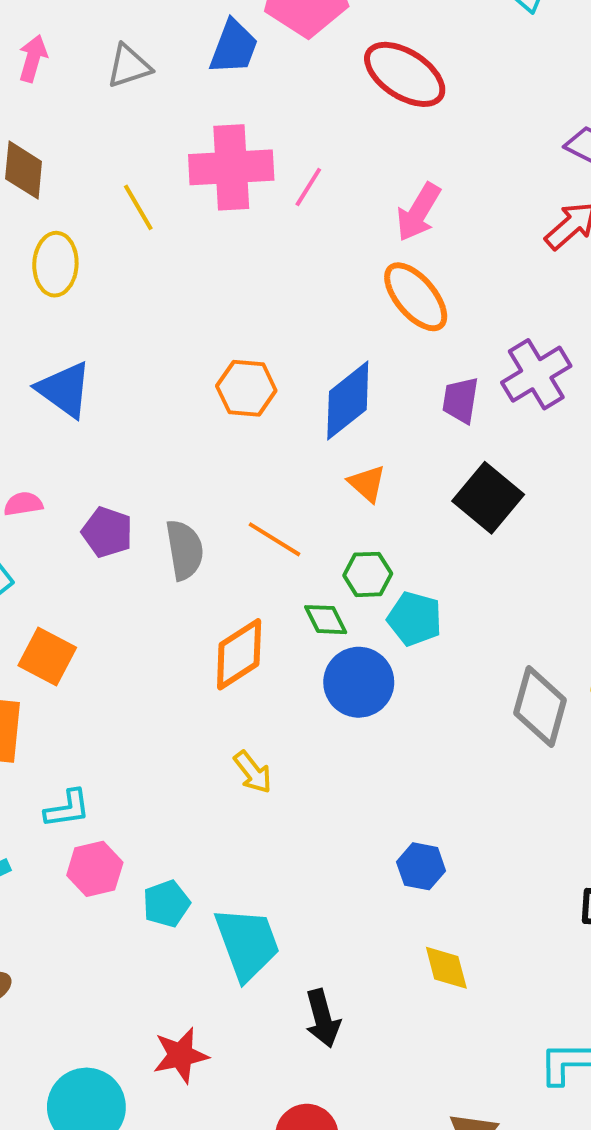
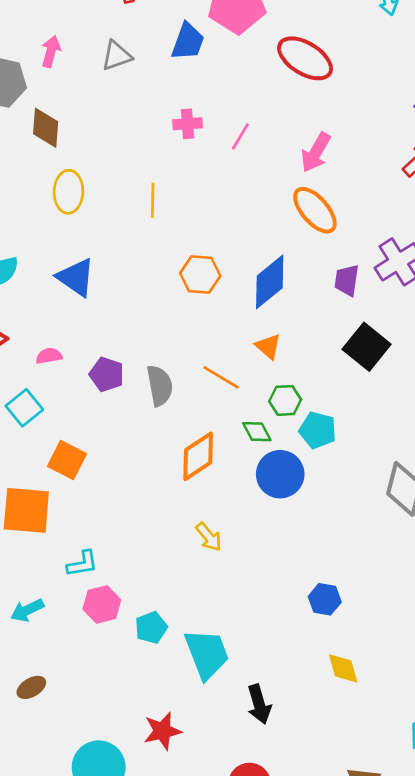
pink cross: (231, 167) -> (188, 124), size x0.5
yellow line: (138, 207) -> (153, 200), moved, turned 32
orange triangle: (367, 483) -> (268, 346), moved

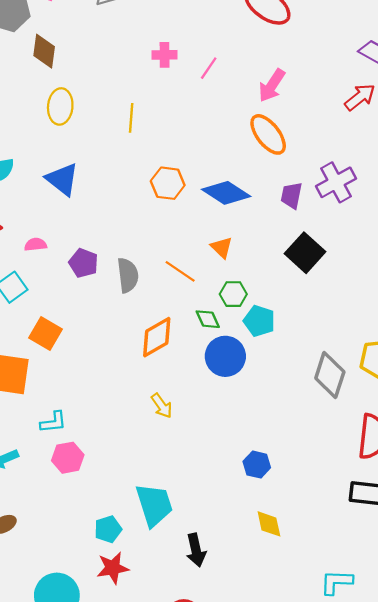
blue diamond: (270, 282) -> (226, 193), turned 69
cyan pentagon: (151, 628) -> (108, 529), moved

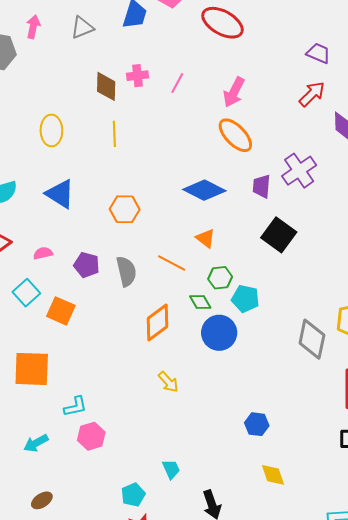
brown diamond: (44, 51) -> (106, 86), moved
orange hexagon: (168, 183) -> (125, 209), moved
orange square: (46, 334) -> (61, 311), moved
cyan trapezoid: (154, 505) -> (171, 469), size x0.5

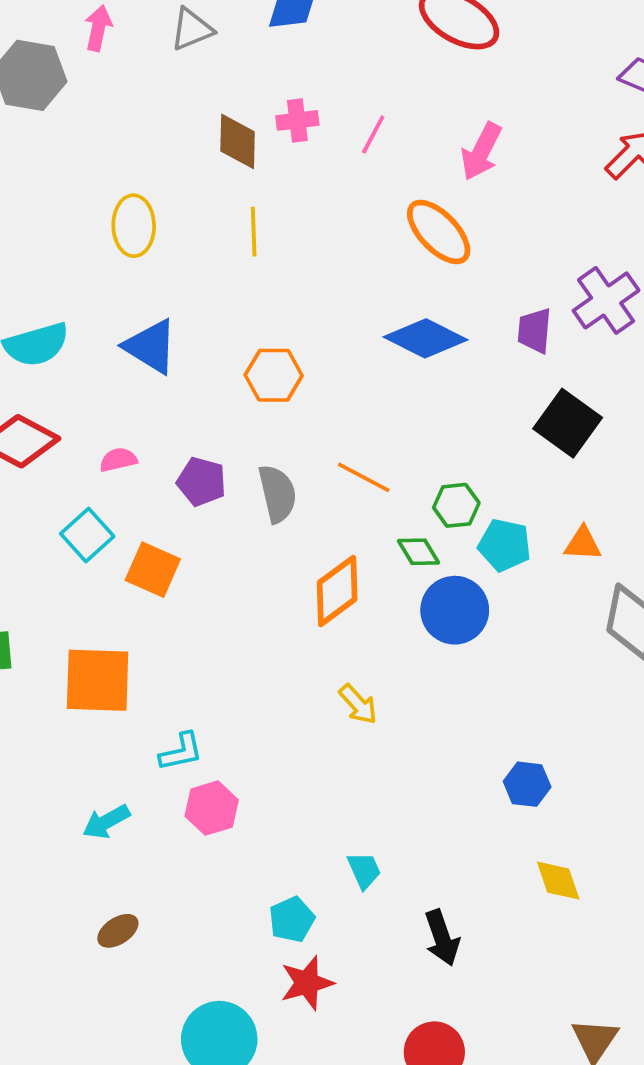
orange ellipse: (235, 135) -> (439, 232), moved
orange triangle: (206, 238) -> (583, 544), moved, turned -35

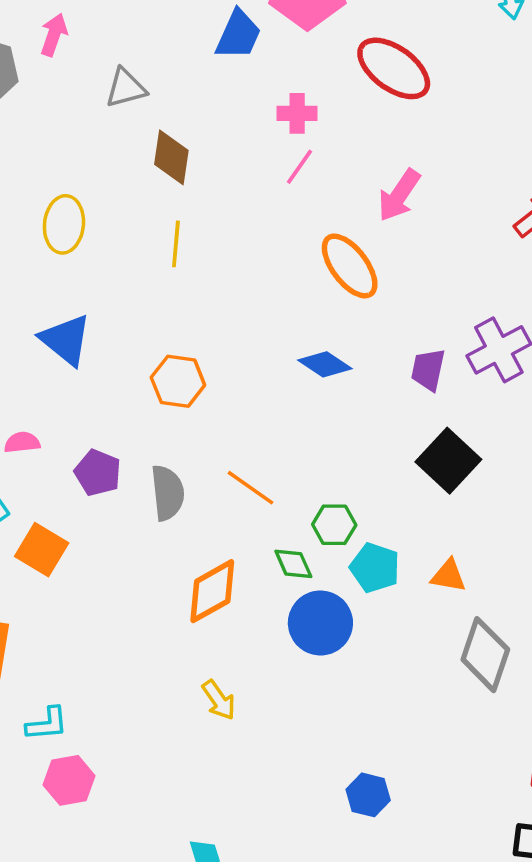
gray triangle: (192, 29) -> (126, 88), moved
pink cross: (297, 120) -> (297, 113), moved
blue diamond: (426, 338) -> (325, 364), size x0.7

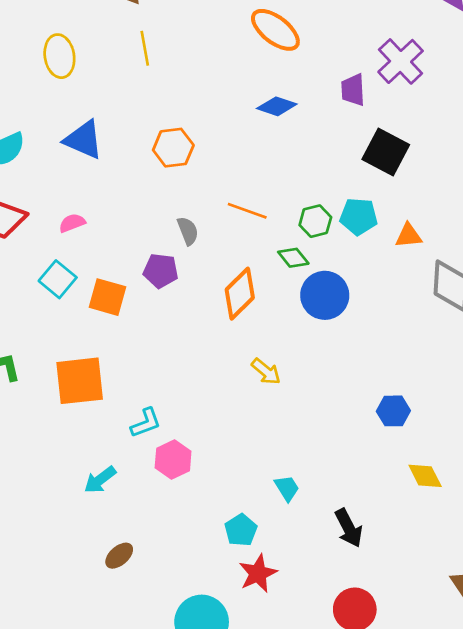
purple pentagon: (98, 473) -> (161, 271), moved
gray semicircle: (168, 493) -> (188, 231), size x0.7
cyan pentagon: (375, 568) -> (359, 216), moved

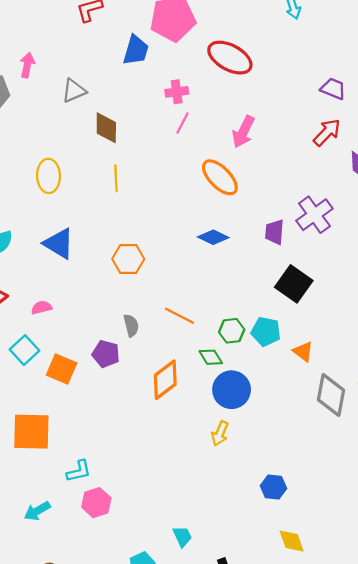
orange triangle: (409, 236) -> (303, 352), turned 35
yellow arrow: (266, 371) -> (220, 433), moved, turned 65

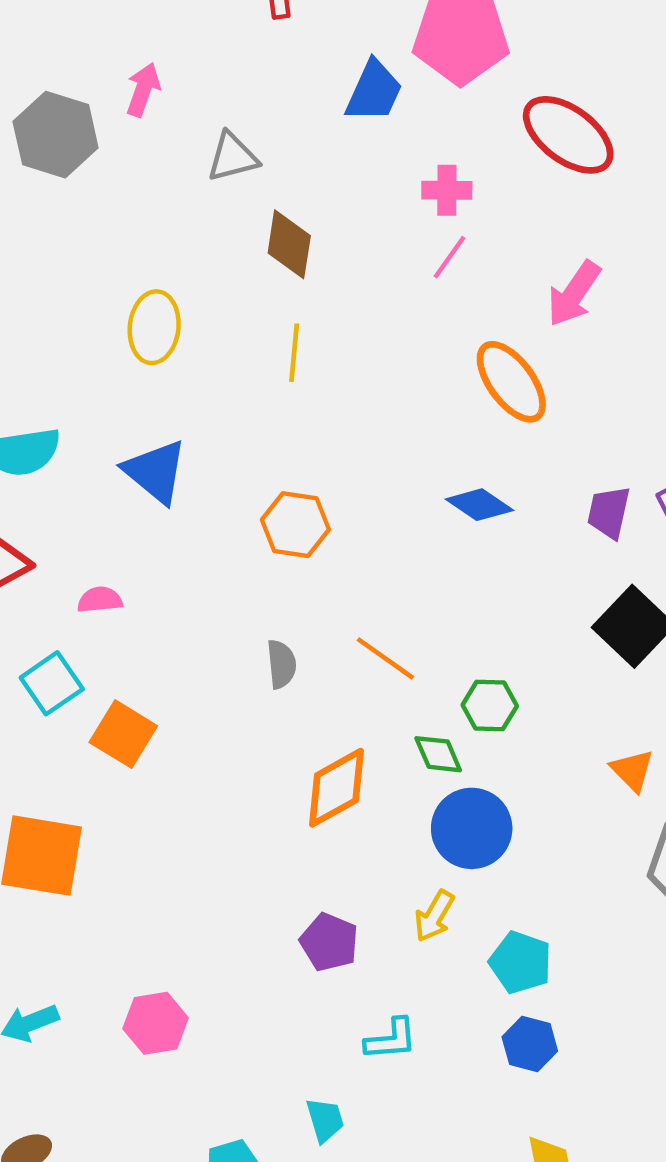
cyan pentagon: (266, 332) -> (520, 962), moved
purple pentagon: (106, 354) -> (329, 942), moved
cyan L-shape: (79, 471) -> (391, 1039), moved

